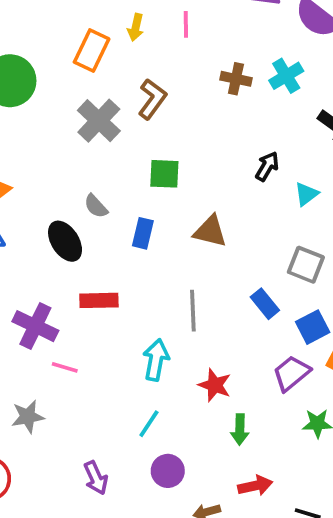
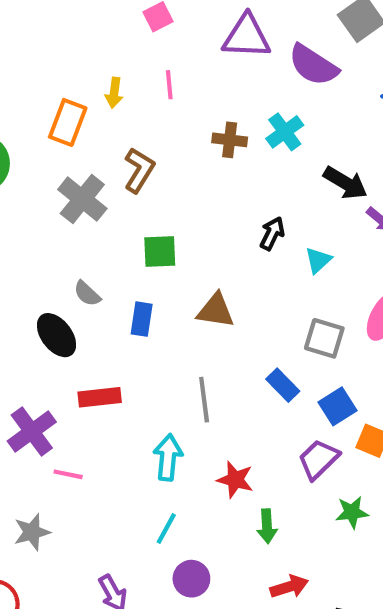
purple cross: (35, 326) -> (32, 432), turned 33

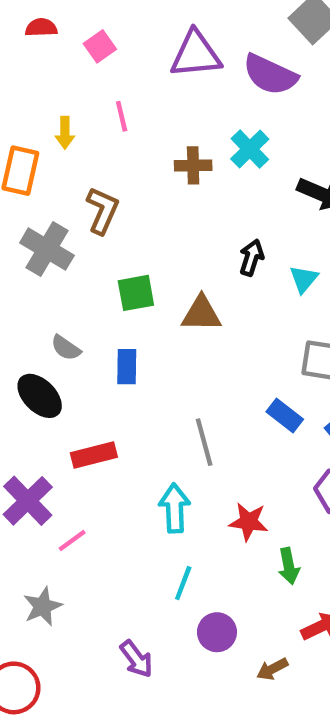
brown triangle: (216, 310) -> (201, 314), moved
pink line: (68, 474) -> (72, 540), turned -40

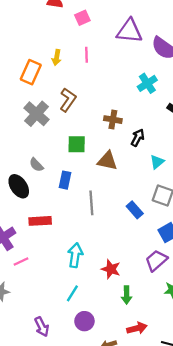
brown cross: (193, 165) -> (113, 120), moved
cyan triangle: (304, 279) -> (157, 162), moved
blue rectangle: (285, 415) -> (135, 210), moved
gray line: (204, 442) -> (91, 203), moved

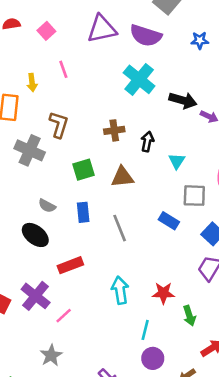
cyan cross: (147, 83) -> (139, 79), size x1.4
cyan line: (72, 293) -> (145, 330), moved

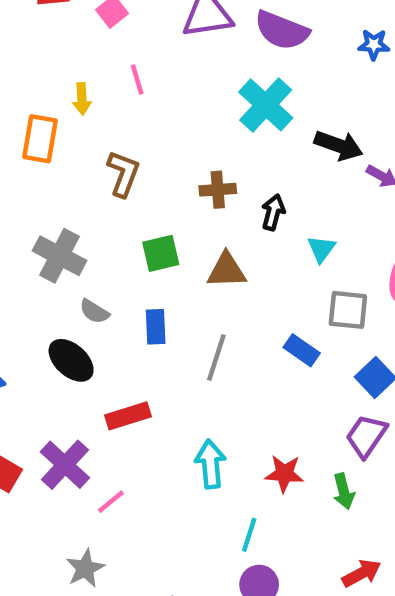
gray cross: (30, 150) -> (60, 256), moved
gray line: (120, 228) -> (216, 358), turned 36
green arrow: (189, 316) -> (344, 491), moved

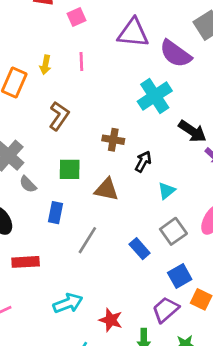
gray square: (348, 310) -> (173, 231), turned 35
gray semicircle: (94, 311) -> (28, 184), moved
cyan arrow: (210, 464) -> (68, 303), turned 60

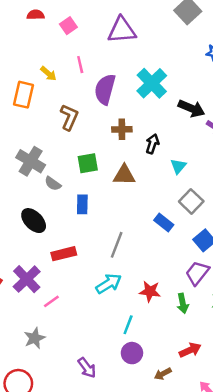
purple semicircle: (176, 54) -> (105, 89), moved, turned 80
yellow arrow: (45, 65) -> (48, 74), turned -49
gray line: (87, 240) -> (117, 245), moved

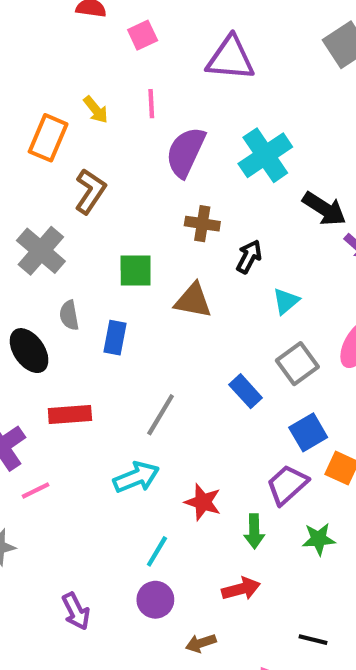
brown L-shape: (69, 117) -> (90, 191), moved
gray semicircle: (53, 184) -> (69, 315), moved, turned 35
red arrow: (190, 350) -> (241, 589), moved

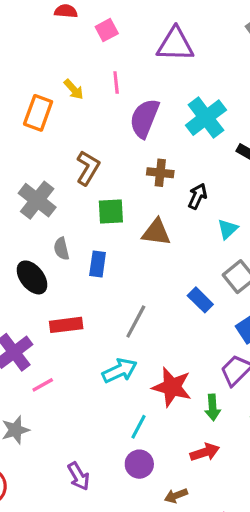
brown L-shape: (90, 191) -> (88, 168), moved
red star: (203, 502) -> (172, 387), size x1.4

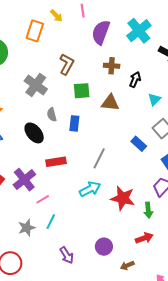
cyan line: (139, 427) -> (51, 222), moved

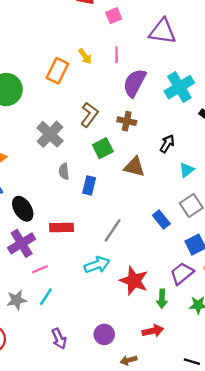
brown cross: (112, 66) -> (127, 121), moved
green square: (82, 91) -> (103, 148), turned -30
black ellipse: (34, 133) -> (23, 209), moved

